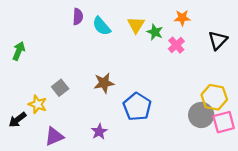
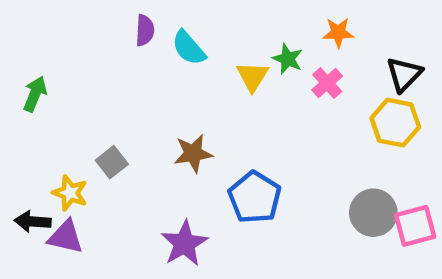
yellow triangle: (136, 25) -> (252, 76), moved
yellow hexagon: (214, 97) -> (395, 123), moved
black arrow: (17, 120) -> (33, 221), turned 42
purple star: (99, 132) -> (184, 243), size x1.5
purple triangle: (54, 136) -> (66, 237), moved, turned 36

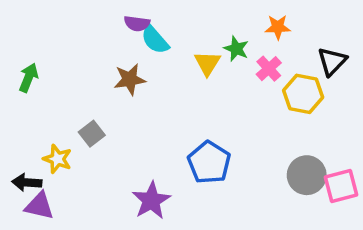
purple semicircle: (145, 30) -> (137, 23), moved, turned 95
yellow hexagon: (395, 123) -> (303, 94), moved
brown star: (193, 153) -> (130, 79), moved
purple triangle: (66, 237) -> (39, 206), moved

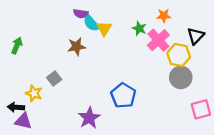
yellow triangle: (207, 63) -> (104, 28), moved
pink cross: (269, 69) -> (158, 40), size x1.5
gray circle: (307, 175) -> (181, 77), moved

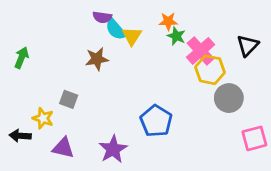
orange star: (164, 16) -> (168, 21), moved
yellow hexagon: (179, 55) -> (210, 70), moved
gray square: (54, 78) -> (69, 99), turned -32
purple triangle: (23, 121) -> (63, 148), moved

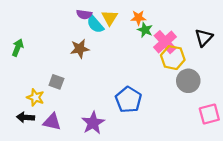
yellow triangle: (132, 36) -> (110, 18), moved
black arrow: (20, 136) -> (25, 117), moved

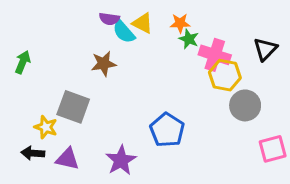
yellow triangle: (110, 18) -> (143, 23), turned -35
pink cross: (165, 42) -> (215, 55), turned -30
gray square: (56, 82) -> (73, 107), size x1.6

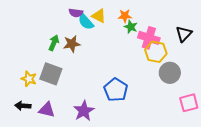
green arrow: (23, 62) -> (54, 43), moved
yellow star: (46, 127) -> (29, 79), moved

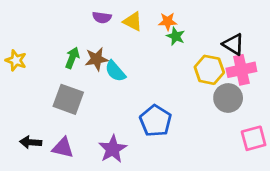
cyan semicircle: (86, 22) -> (115, 71), moved
black triangle: (184, 34) -> (233, 44), moved, turned -42
pink cross: (149, 38) -> (241, 70), moved, turned -30
yellow star: (29, 79) -> (16, 60), moved

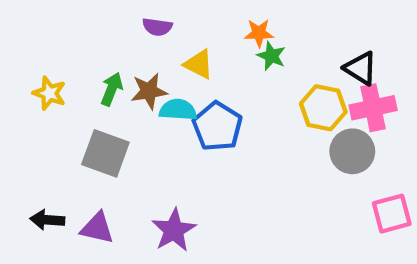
yellow triangle: (133, 21) -> (199, 64), moved
yellow star: (16, 60) -> (49, 93), moved
cyan semicircle: (115, 71) -> (178, 110), turned 135
blue pentagon: (156, 121) -> (217, 126), moved

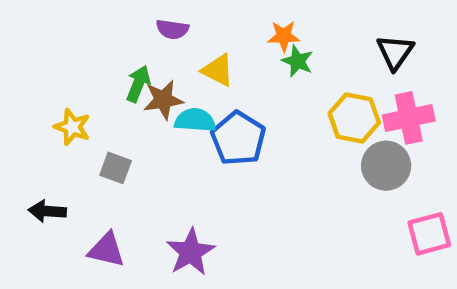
black triangle: (361, 68) -> (395, 52), moved, turned 33
green arrow: (112, 89) -> (138, 84), moved
yellow star: (49, 93) -> (72, 127), moved
gray square: (105, 153) -> (116, 168), size x0.6
black arrow: (47, 220) -> (47, 211), moved

